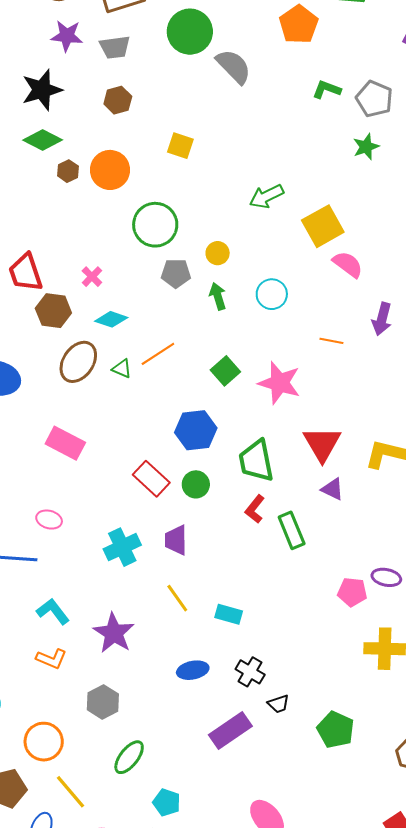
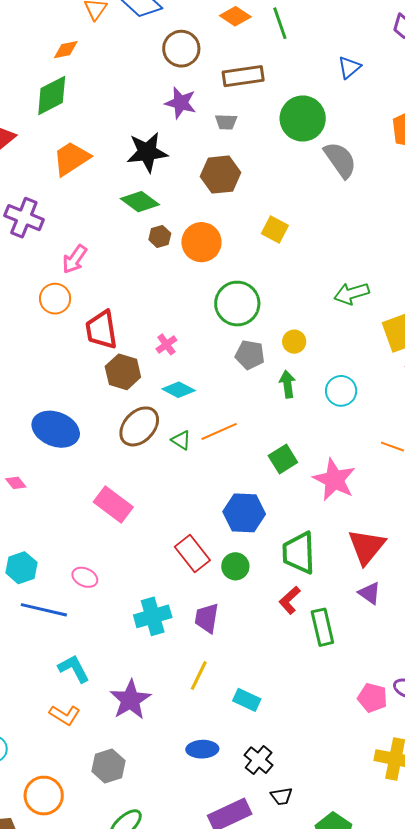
gray trapezoid: (115, 47) -> (226, 122), size x0.7
brown hexagon: (118, 100) -> (220, 175), size x1.4
yellow line: (177, 598) -> (199, 676), turned 52

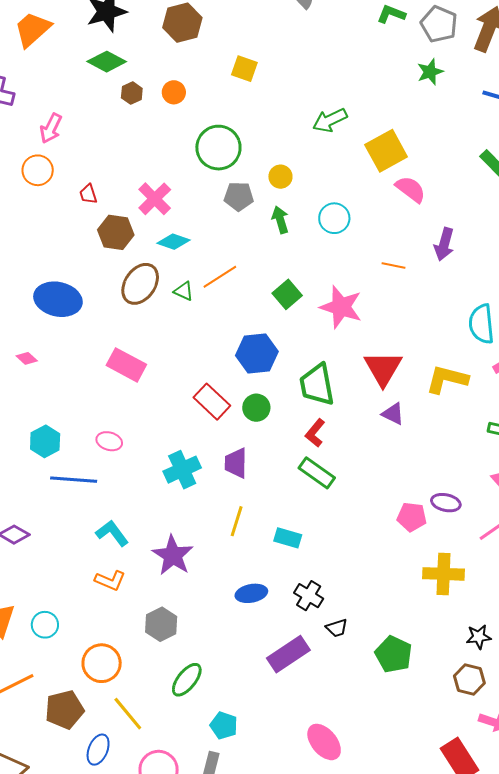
orange circle: (201, 242) -> (174, 92), size x0.6
red trapezoid: (101, 330) -> (88, 194), size x0.5
pink cross: (166, 344) -> (155, 199), size x1.6
green rectangle: (322, 627) -> (317, 473), moved, turned -33

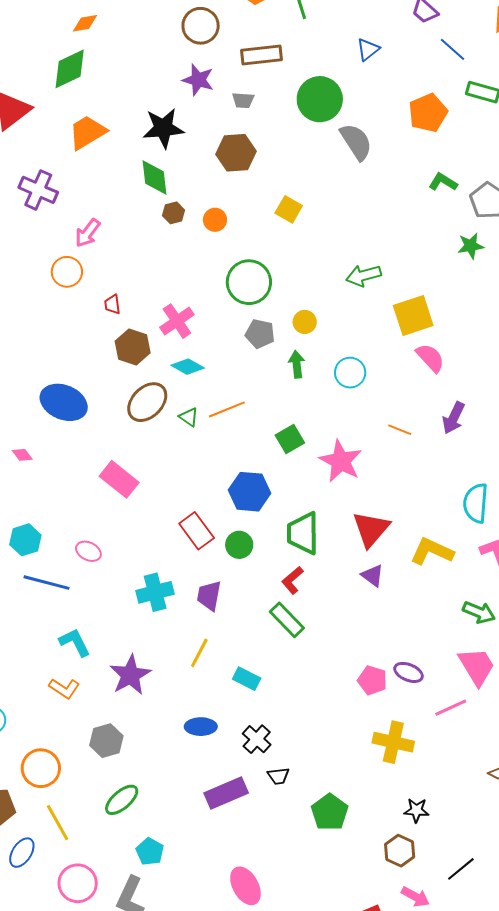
green diamond: (107, 62) -> (155, 177), turned 45

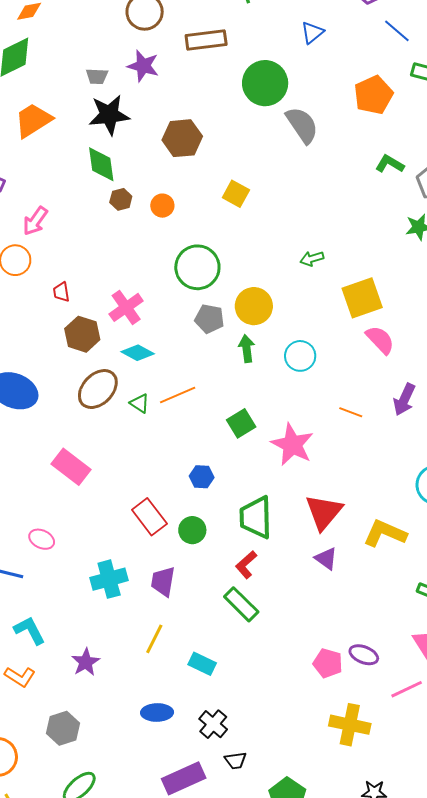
gray trapezoid: (243, 100) -> (97, 76), moved
green arrow: (364, 275) -> (312, 259), size x0.7
yellow circle: (305, 322) -> (254, 306), size x1.6
blue hexagon: (250, 492) -> (202, 477), size x0.6
purple star: (130, 675) -> (86, 662), size x0.7

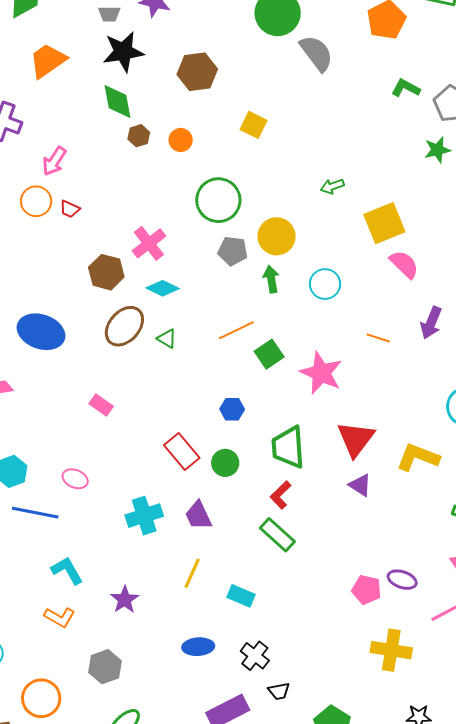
red trapezoid: (61, 292) -> (70, 209), moved, turned -55
orange line: (178, 395) -> (236, 330), moved
pink rectangle: (71, 467) -> (101, 405), size x0.6
purple trapezoid: (163, 581) -> (198, 515), turned -32

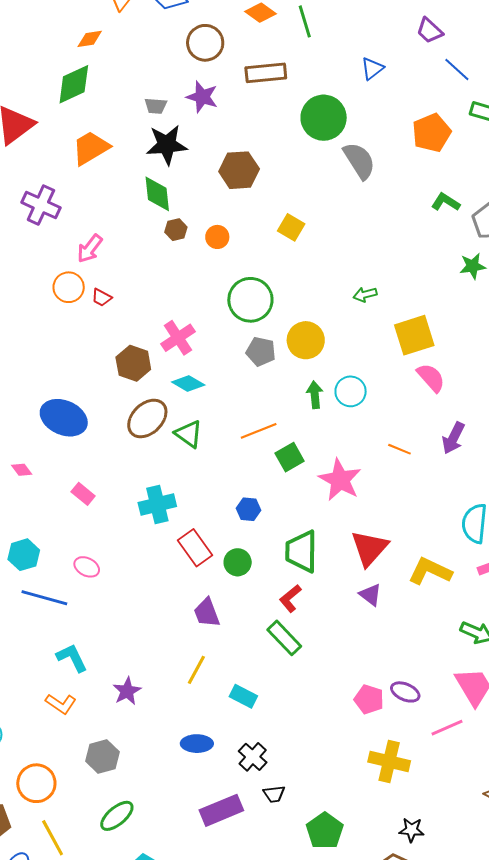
green arrow: (271, 279) -> (315, 395), moved
green triangle: (167, 339) -> (189, 434), size x1.4
pink rectangle: (101, 405) -> (83, 494), moved
cyan cross: (144, 516) -> (157, 504), moved

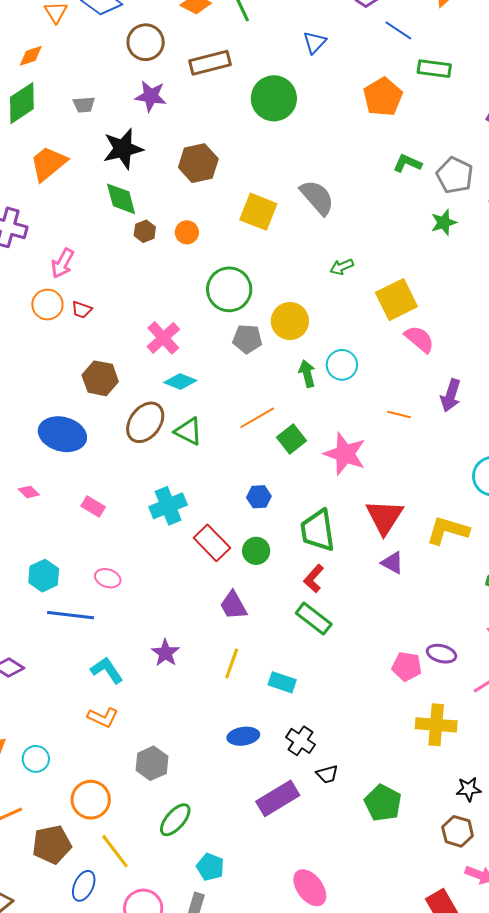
gray trapezoid: (156, 106) -> (84, 105), moved
gray semicircle: (359, 161) -> (317, 197), moved
yellow square: (291, 227) -> (258, 212), size x1.4
brown hexagon: (133, 363) -> (100, 378), moved
purple star: (127, 691) -> (165, 653), moved

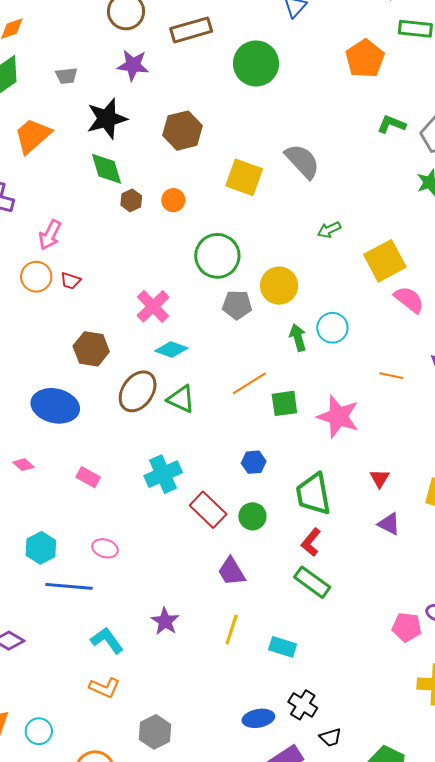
green square: (292, 439) -> (284, 403), turned 32
red triangle: (384, 517) -> (380, 478), size x0.5
blue ellipse: (243, 736) -> (258, 718), moved

